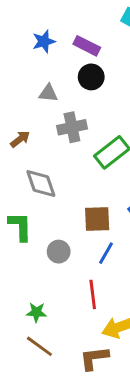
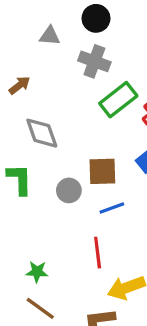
gray cross: (72, 127) -> (94, 61), moved, turned 32
gray circle: (59, 252) -> (69, 190), moved
blue line: (106, 253) -> (112, 208), turned 40

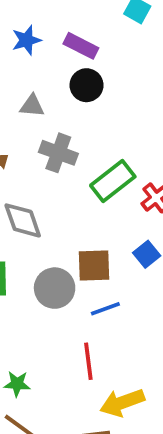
gray cross: (94, 61) -> (58, 153), moved
gray circle: (69, 190) -> (55, 288), size x1.4

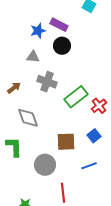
blue star: (26, 40) -> (38, 31), moved
gray circle: (55, 288) -> (45, 165), moved
blue line: (105, 309) -> (89, 166), moved

